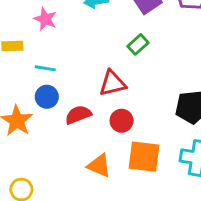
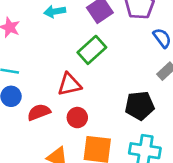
green rectangle: (138, 44) -> (92, 50), size x1.5

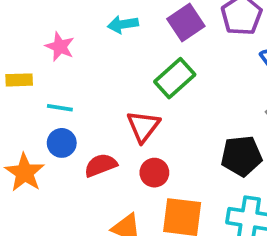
red triangle: (69, 84) -> (143, 126), turned -40

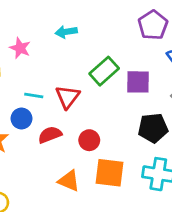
purple square: (186, 22) -> (138, 82), moved, turned 35
cyan line: (60, 108) -> (34, 95), moved
red triangle: (143, 126) -> (68, 97), moved

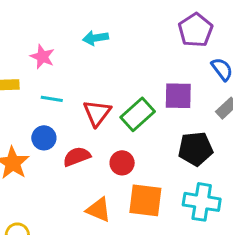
green rectangle: (104, 71) -> (138, 114), moved
cyan line: (34, 95) -> (52, 99), moved

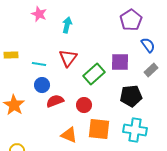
cyan arrow: (95, 38) -> (67, 25), turned 112
pink star: (42, 57) -> (39, 14), moved
red triangle: (97, 113) -> (68, 58), moved
blue circle: (44, 138) -> (42, 85), moved

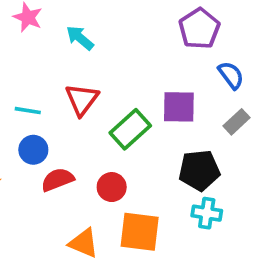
cyan arrow: (67, 25) -> (80, 38), turned -63
cyan cross: (135, 130) -> (207, 213), moved, size x0.7

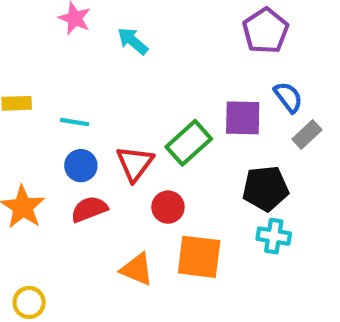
blue semicircle: (231, 75) -> (288, 97), moved
red triangle: (82, 99) -> (135, 164), moved
red semicircle: (58, 180) -> (89, 209), moved

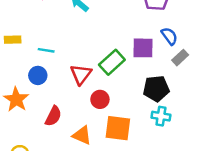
blue circle: (81, 166) -> (38, 75), moved
red semicircle: (89, 209) -> (53, 116), moved, turned 138

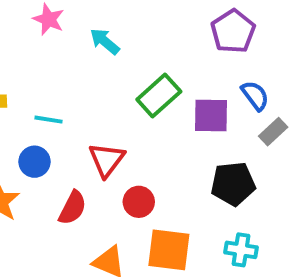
green rectangle: (112, 62) -> (159, 96), moved
red semicircle: (53, 116) -> (73, 208), moved
cyan cross: (161, 116) -> (241, 250), moved

